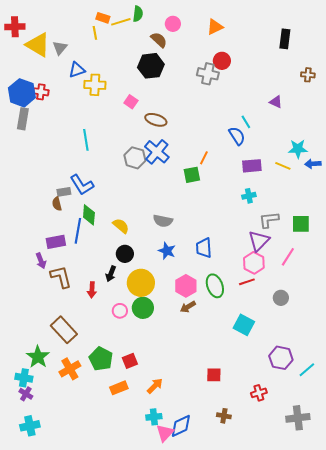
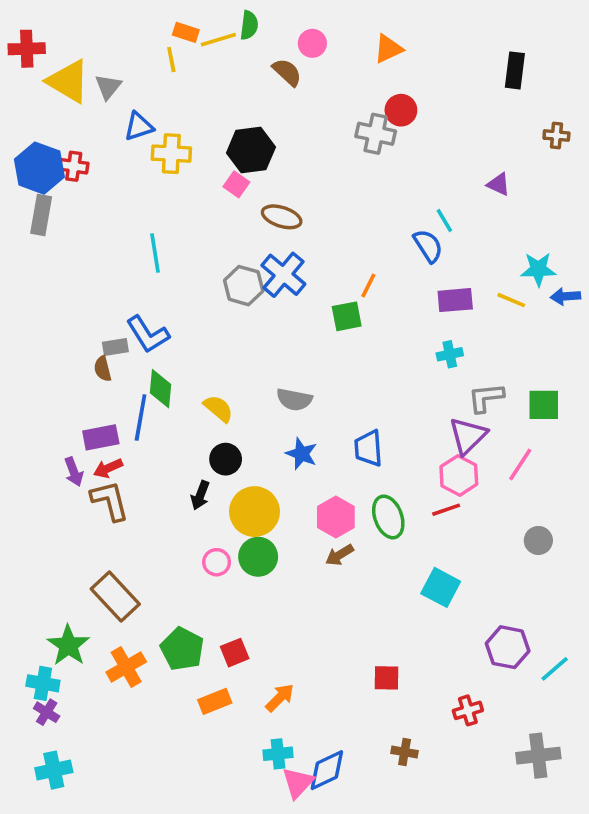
black hexagon: (151, 66) -> (251, 150), moved
red arrow: (92, 290) -> (108, 468), moved, turned 63
gray circle: (281, 298) -> (538, 540), moved

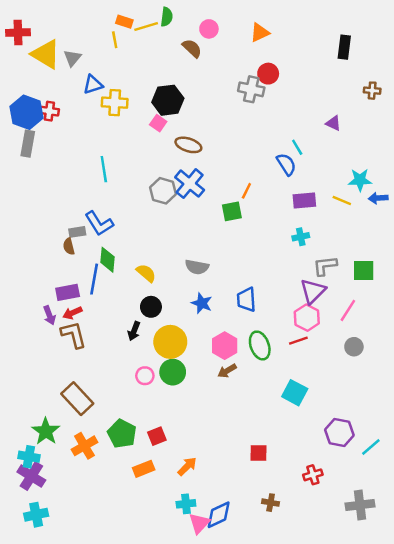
gray circle: (538, 540) -> (354, 347), moved
purple cross: (47, 712) -> (31, 476), size x1.6

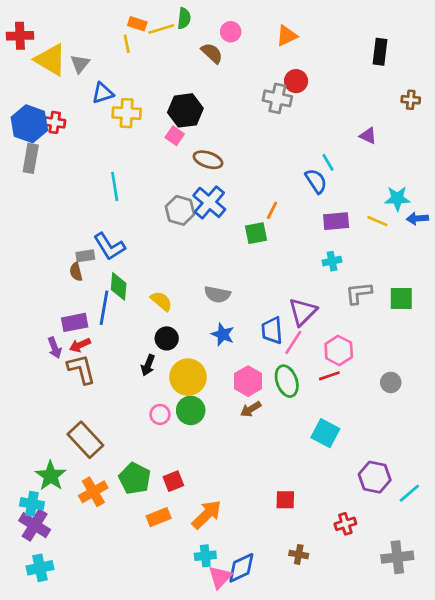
purple triangle: (313, 291) -> (303, 312), moved
pink line: (348, 310) -> (293, 342), moved
orange arrow: (187, 466) -> (207, 514), size x1.4

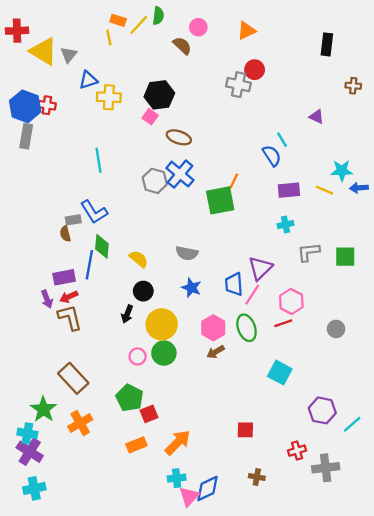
yellow line: (161, 29) -> (139, 25), turned -30
green square: (256, 233) -> (220, 200), size x1.5
green pentagon: (135, 478) -> (129, 398), moved
gray cross: (397, 557) -> (326, 468), moved

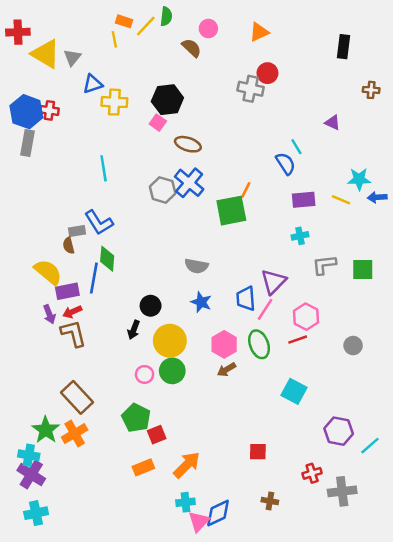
yellow semicircle: (139, 259) -> (48, 272), moved, size x1.4
orange cross: (80, 423) -> (75, 434), moved

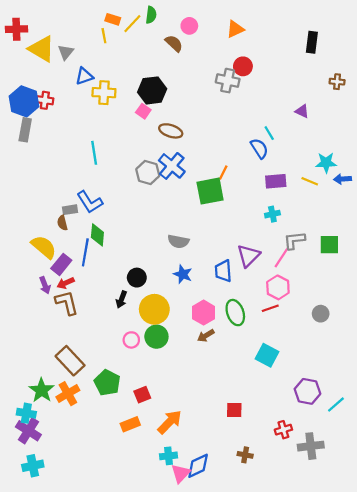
purple rectangle: (67, 291) -> (61, 264), turned -40
pink line: (265, 309) -> (281, 258), moved
green pentagon: (136, 418) -> (107, 383), moved

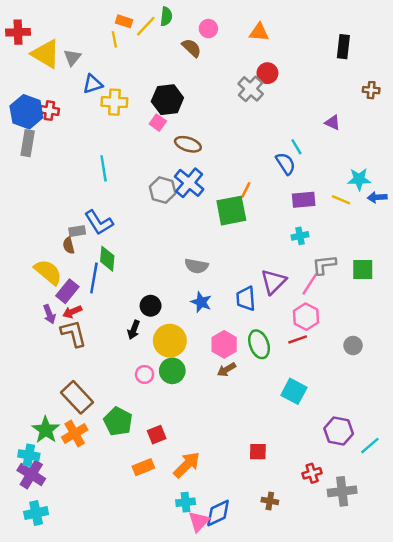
orange triangle: (235, 29) -> (259, 32), turned 30
gray cross: (228, 81) -> (251, 89), turned 30

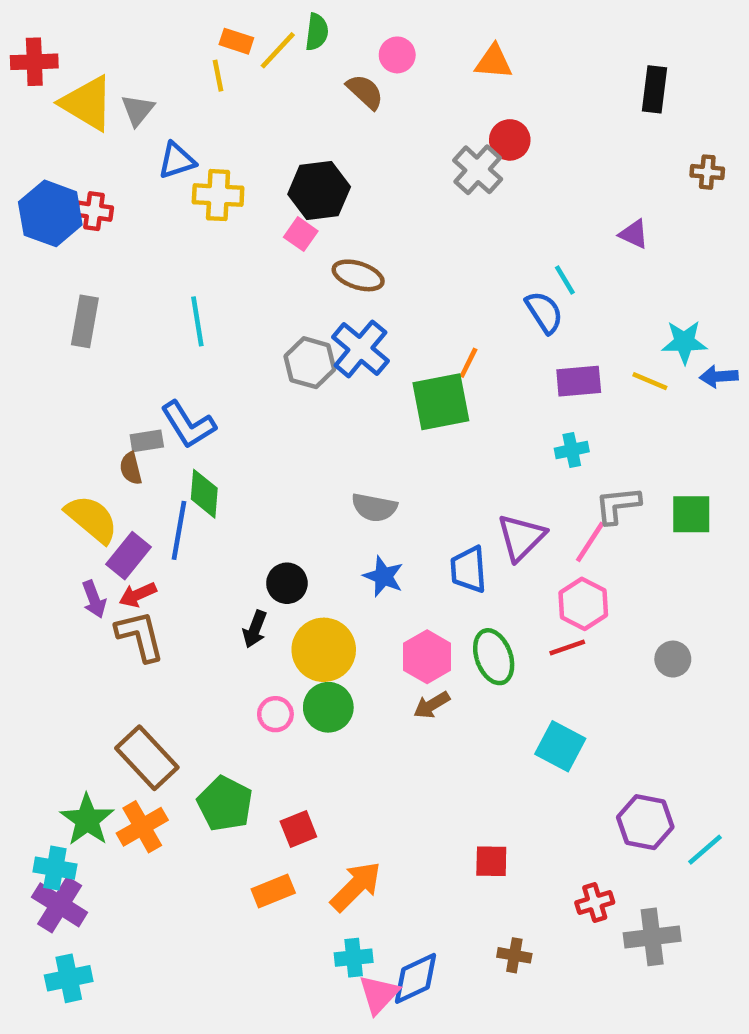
gray rectangle: (28, 143) -> (85, 321), moved

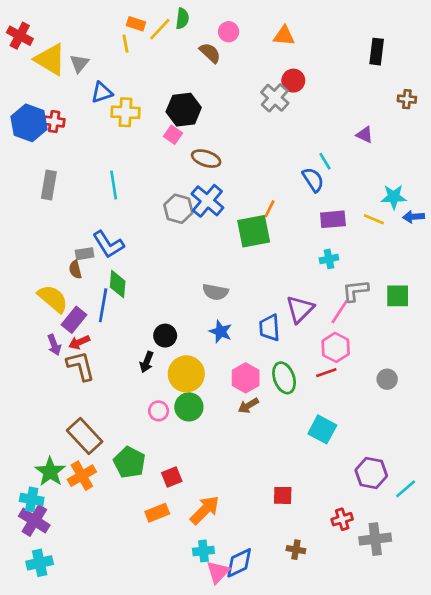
red cross: (34, 62) -> (20, 36), turned 30

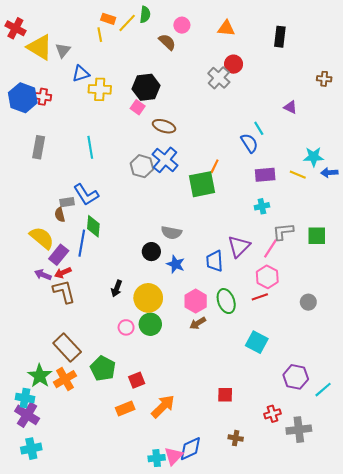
black rectangle: (377, 52) -> (280, 37), moved
black circle: (165, 336) -> (151, 252), moved
purple arrow: (54, 345) -> (43, 275), turned 133
cyan cross: (203, 551) -> (157, 458), moved

